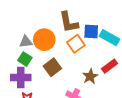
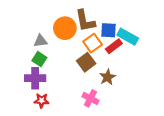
orange circle: (44, 40) -> (65, 28), moved
red rectangle: (110, 66) -> (114, 46), moved
brown square: (52, 67) -> (86, 62), moved

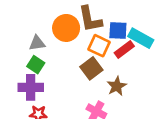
orange square: (93, 43) -> (99, 46), turned -30

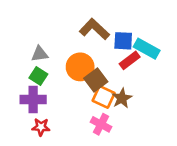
brown L-shape: (90, 19) -> (94, 29), turned 144
orange circle: (66, 28) -> (80, 67), moved
orange square: (99, 46) -> (104, 97), moved

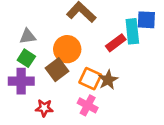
blue square: (123, 41) -> (146, 20), moved
cyan rectangle: (147, 49) -> (132, 31), turned 55
brown square: (96, 80) -> (57, 70), moved
red star: (41, 127) -> (44, 108), moved

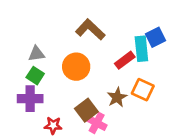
blue square: (146, 20) -> (155, 37), turned -30
brown square: (57, 70) -> (86, 110), moved
orange square: (90, 79) -> (143, 90), moved

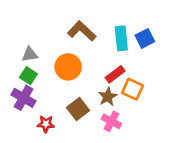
cyan rectangle: (141, 49) -> (121, 38), moved
red rectangle: (125, 60) -> (115, 74), moved
purple cross: (30, 99) -> (23, 98), turned 30
pink cross: (97, 123) -> (111, 121), moved

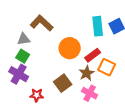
brown L-shape: (82, 31) -> (42, 23), moved
orange circle: (68, 67) -> (70, 48), moved

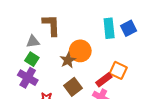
brown L-shape: (42, 23) -> (51, 25), turned 45
red rectangle: (93, 55) -> (104, 80), moved
brown star: (87, 73) -> (68, 60), moved

